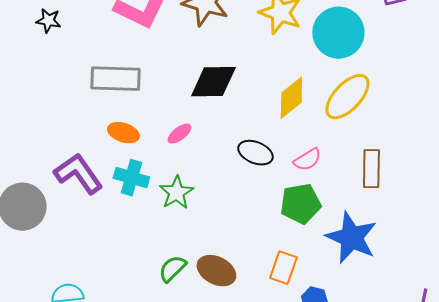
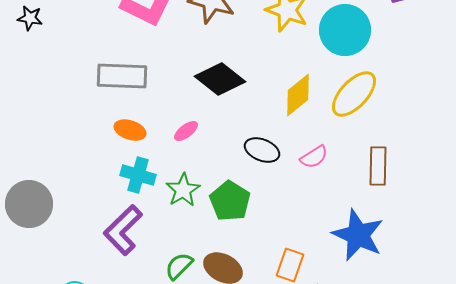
black star: (48, 21) -> (30, 18), moved
black diamond: (213, 82) -> (220, 79), turned 39
purple L-shape: (78, 174) -> (123, 230), moved, turned -99
green pentagon: (300, 204) -> (230, 201), moved, turned -30

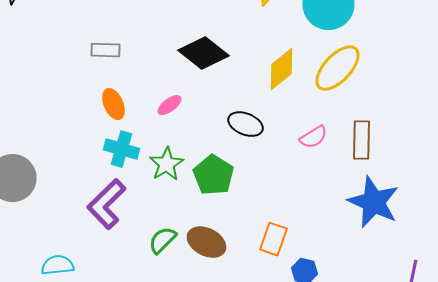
gray rectangle: (122, 76) -> (106, 50), size x0.6
orange ellipse: (130, 130) -> (114, 104), turned 48
pink semicircle: (314, 157) -> (314, 137), moved
blue star: (358, 235) -> (374, 202), moved

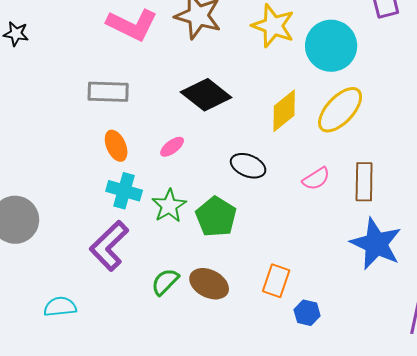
gray rectangle: (106, 50) -> (108, 92), size x1.4

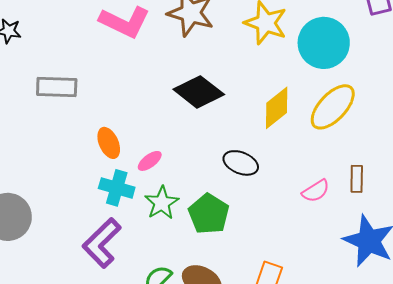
gray rectangle: (108, 92) -> (57, 87), moved
pink ellipse: (172, 147) -> (150, 161), moved
pink semicircle: (316, 179) -> (316, 191), moved
brown rectangle: (364, 182) -> (357, 179), size x0.7

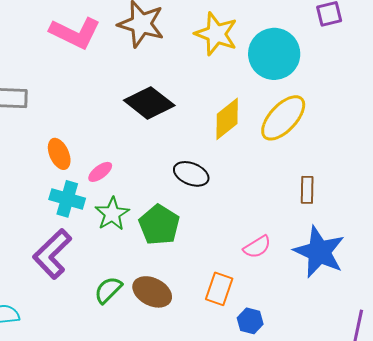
pink semicircle: (316, 191) -> (257, 247), moved

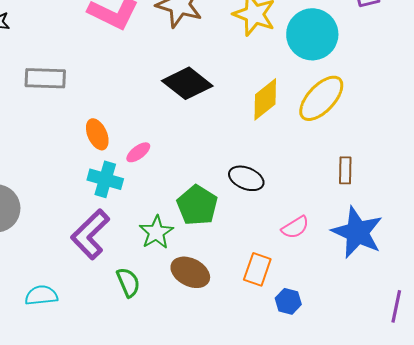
black ellipse: (191, 174) -> (246, 178), moved
green star: (112, 214) -> (156, 232), moved
green semicircle: (108, 290) -> (128, 282), moved, turned 112

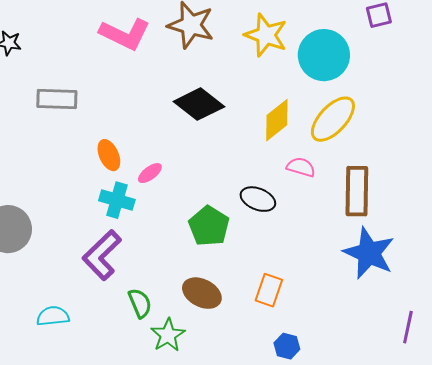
brown rectangle: (345, 170) -> (357, 191), size x1.8
pink semicircle: (295, 227) -> (301, 167), moved, turned -132
green star: (156, 232) -> (168, 335), moved
blue hexagon: (288, 301) -> (287, 346), moved

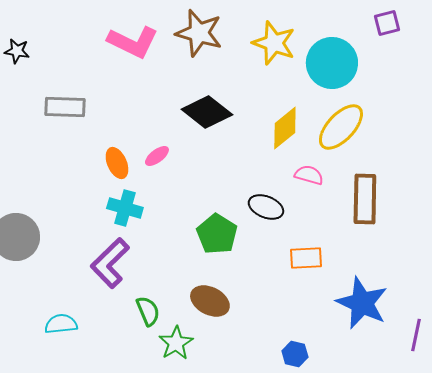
pink ellipse: (150, 173) -> (157, 156), moved
blue star: (369, 253) -> (362, 303), moved
orange rectangle: (269, 290) -> (306, 258), moved, turned 68

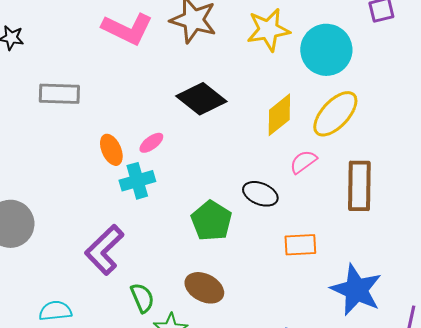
yellow star: (274, 43) -> (268, 30), turned -30
pink semicircle: (309, 175) -> (303, 162), turned -52
cyan cross: (125, 208) -> (137, 181), moved, turned -32

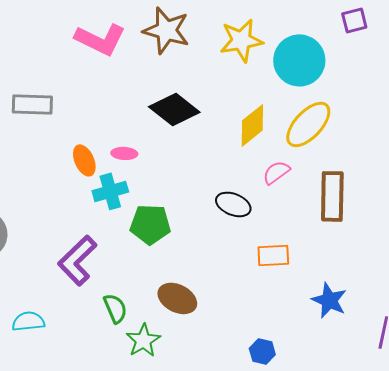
pink ellipse: (151, 143) -> (124, 153), turned 40
green pentagon: (211, 221) -> (150, 224), moved, turned -30
blue star: (356, 290) -> (329, 300), size x0.7

